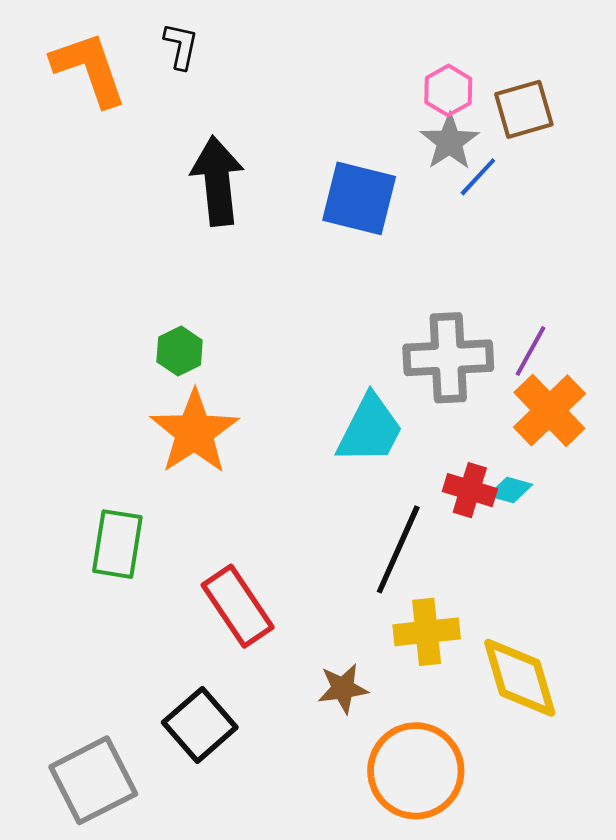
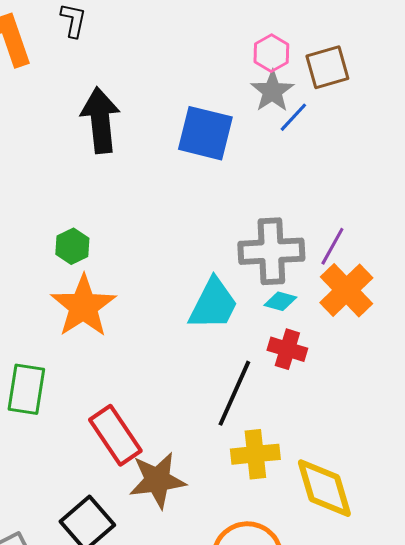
cyan diamond: (510, 490) -> (280, 301), moved
brown star: (343, 689) -> (157, 480), moved, size x1.5

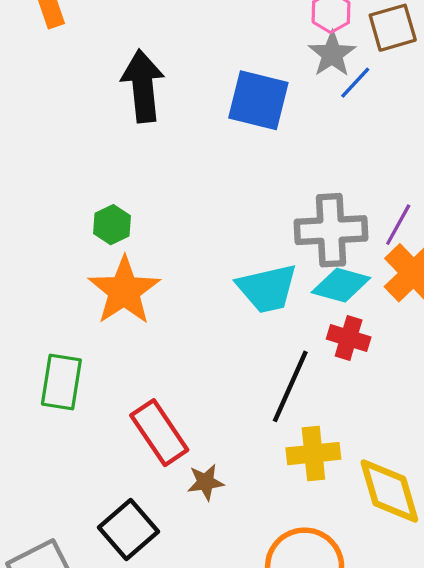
cyan diamond: (280, 301) -> (341, 285), size x1.6
cyan trapezoid: (213, 304) -> (267, 288), turned 50
brown star: (157, 480) -> (206, 482), size x0.6

